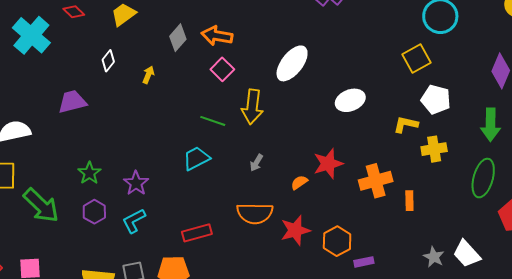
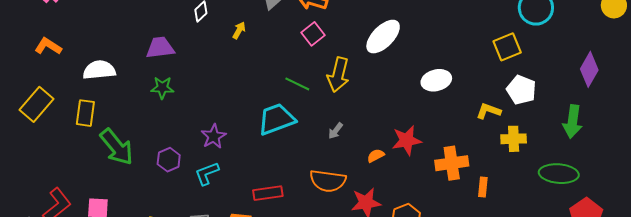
cyan trapezoid: (196, 158) -> (276, 119), size x1.4
green star: (89, 173) -> (162, 88), moved, turned 30
green ellipse: (483, 178) -> (559, 174), turned 72

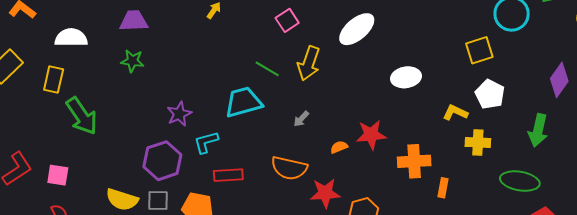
purple hexagon: (169, 160) -> (162, 161), moved, size x1.6
cyan L-shape: (207, 173) -> (206, 142), moved

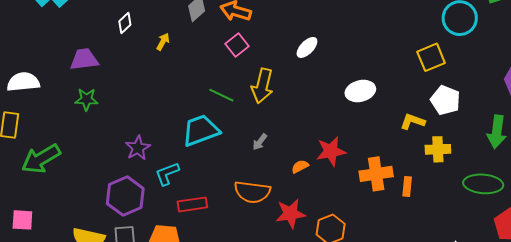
white ellipse: (357, 29) -> (307, 47), size x0.6
green arrow: (82, 116) -> (41, 159), turned 99
orange rectangle: (443, 188) -> (407, 187), moved

